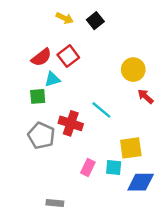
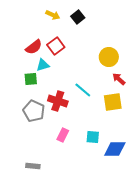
yellow square: (131, 148) -> (113, 102), moved
pink rectangle: (88, 168) -> (63, 135), moved
gray rectangle: (55, 203) -> (33, 166), moved

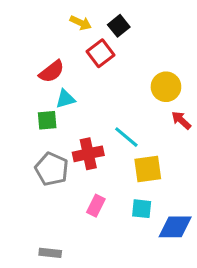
red square: (56, 46) -> (100, 53), moved
red cross: (58, 101) -> (88, 154), turned -30
yellow square: (113, 102) -> (148, 169), moved

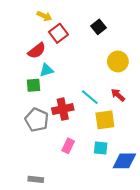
yellow arrow: (81, 23) -> (44, 16), moved
black square: (119, 26) -> (98, 27), moved
red square: (100, 53) -> (58, 33), moved
red arrow: (181, 120) -> (118, 95), moved

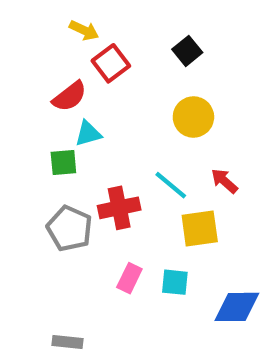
yellow circle: (118, 61) -> (193, 117), moved
cyan square: (101, 148) -> (175, 282), moved

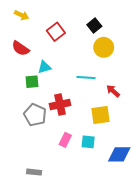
yellow arrow: (84, 30) -> (22, 15), moved
red semicircle: (70, 96) -> (21, 48), moved, turned 72
yellow circle: (193, 117) -> (104, 47), moved
cyan line: (171, 185) -> (86, 77), moved, turned -36

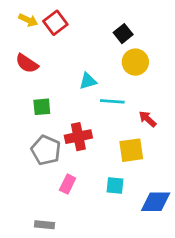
red square: (56, 32) -> (55, 23), moved
cyan triangle: (44, 67) -> (88, 81), moved
pink rectangle: (65, 140) -> (68, 184), moved

